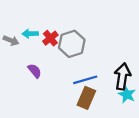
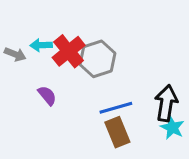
red cross: (50, 38) -> (69, 51), size x1.5
brown rectangle: (86, 98) -> (117, 132), turned -45

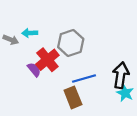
red cross: (69, 51) -> (47, 60), moved
brown rectangle: (117, 132) -> (73, 97), moved

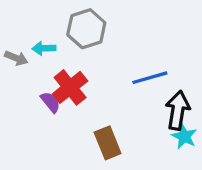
gray hexagon: (71, 43) -> (86, 29), moved
blue line: (84, 79) -> (150, 78), moved

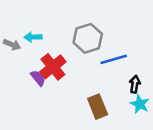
gray hexagon: (86, 29) -> (88, 38), moved
black arrow: (178, 110) -> (135, 84), size x0.6
brown rectangle: (108, 143) -> (98, 107), moved

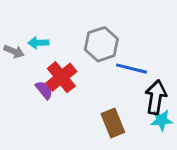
blue line: (114, 59) -> (131, 69), turned 30
black arrow: (135, 84) -> (156, 97), size x1.6
cyan star: (140, 104) -> (162, 120), turned -30

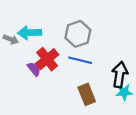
cyan arrow: (38, 43) -> (29, 33), size x1.5
blue line: (131, 69) -> (80, 60), moved

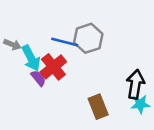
cyan arrow: (29, 33) -> (31, 58), moved, turned -115
blue line: (80, 60) -> (65, 42), moved

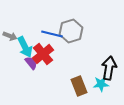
cyan star: (140, 104) -> (101, 84), moved

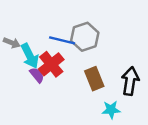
cyan star: (101, 84) -> (111, 110), moved
brown rectangle: (79, 86) -> (94, 79), moved

